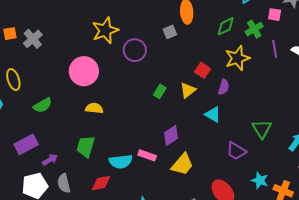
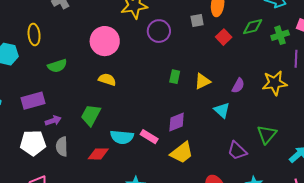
yellow star: (237, 58) -> (275, 83), moved
red square: (203, 70) -> (224, 37), moved
green rectangle: (160, 91) -> (175, 77), turned -32

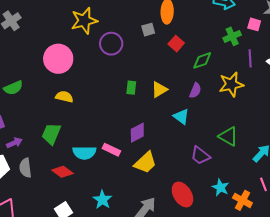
green diamond: (253, 27) -> (202, 60), moved
green triangle: (267, 134) -> (228, 136), turned -35
red diamond: (98, 154) -> (62, 172), turned 40

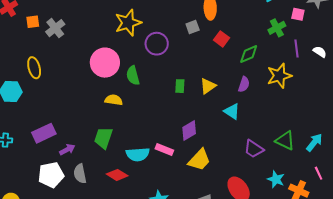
green semicircle: (13, 88) -> (133, 76), moved, turned 102
green triangle: (228, 136) -> (285, 141), moved

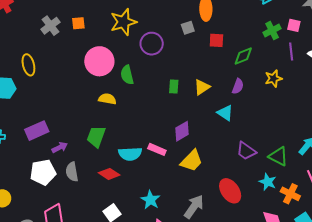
pink square: (298, 14) -> (294, 25), moved
orange square: (33, 22) -> (78, 23), moved
red square: (222, 39) -> (216, 40), turned -35
yellow star: (279, 76) -> (273, 78), size x0.7
green triangle: (285, 141) -> (278, 156), moved

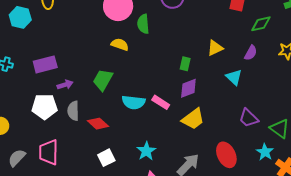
green rectangle: (174, 87) -> (185, 64), moved
red diamond: (109, 174) -> (98, 124), moved

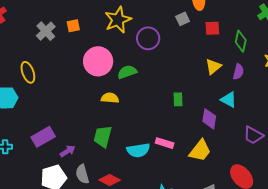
green semicircle: (143, 24) -> (127, 72), turned 90
green diamond: (261, 24) -> (241, 41), turned -50
yellow triangle: (215, 48) -> (213, 67), moved
purple diamond: (188, 88) -> (209, 119), moved, turned -45

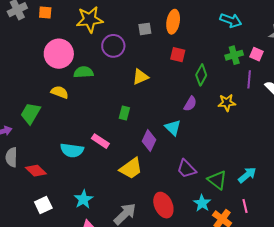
gray square: (183, 19) -> (145, 29), moved
yellow triangle: (213, 67) -> (140, 77), moved
green trapezoid: (103, 137) -> (31, 113), moved
pink rectangle: (165, 143) -> (100, 141), moved

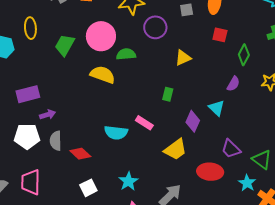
yellow semicircle: (60, 92) -> (103, 75), size x1.4
green trapezoid: (31, 113) -> (65, 45), moved
red ellipse: (163, 205) -> (210, 172), moved, turned -60

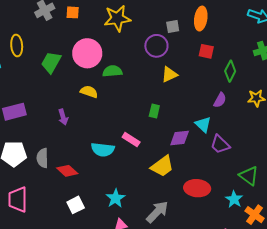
purple circle: (155, 27) -> (156, 46), moved
yellow semicircle: (103, 75) -> (89, 92), size x0.7
purple arrow: (48, 115) -> (63, 117), moved, turned 91
purple diamond: (193, 121) -> (180, 138), turned 60
purple trapezoid: (231, 149) -> (220, 144), moved

